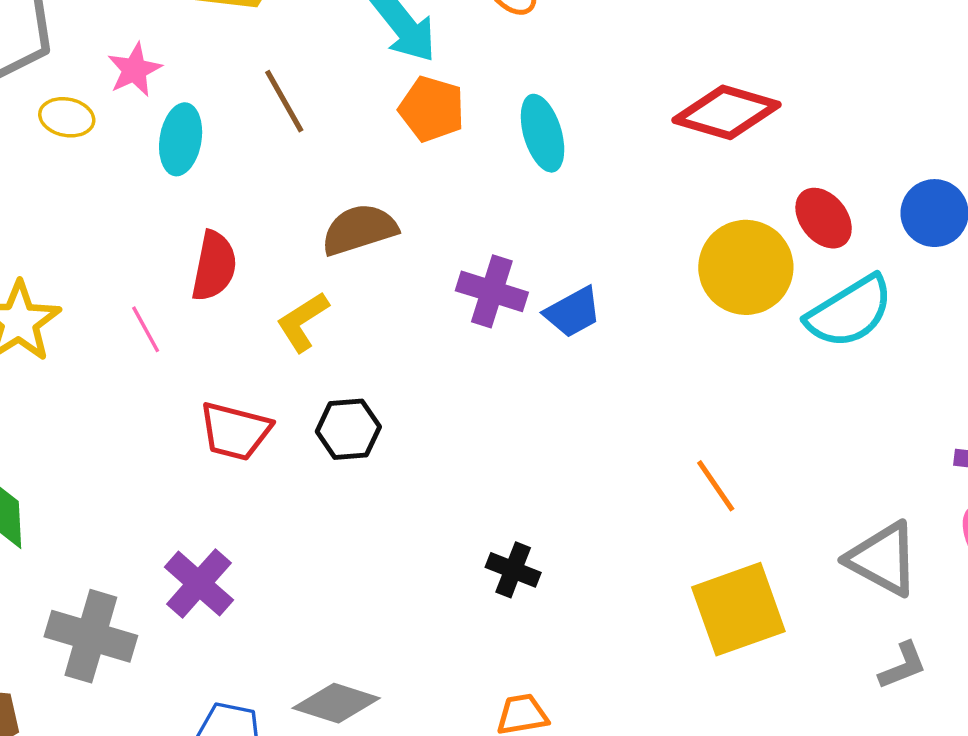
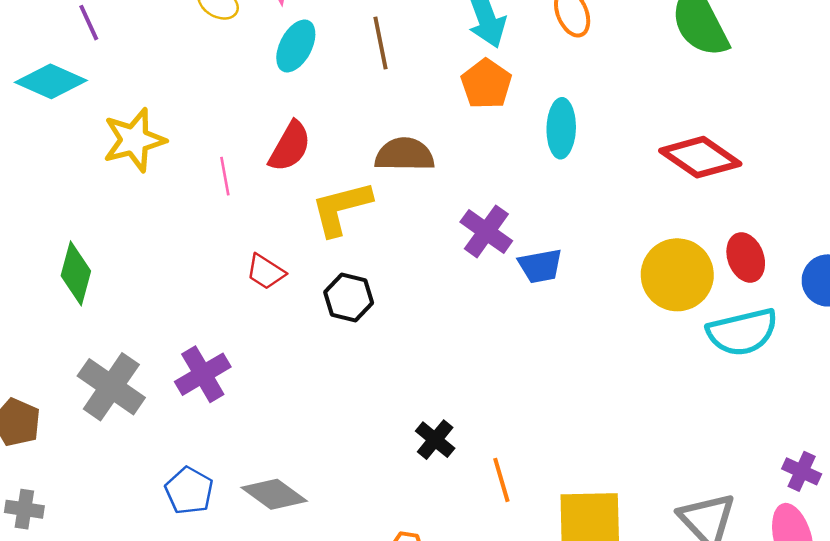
yellow L-shape: (303, 322) -> (341, 208), size x1.4
red trapezoid: (235, 431) -> (266, 272), size x0.7
orange line: (716, 486) -> (501, 480), moved

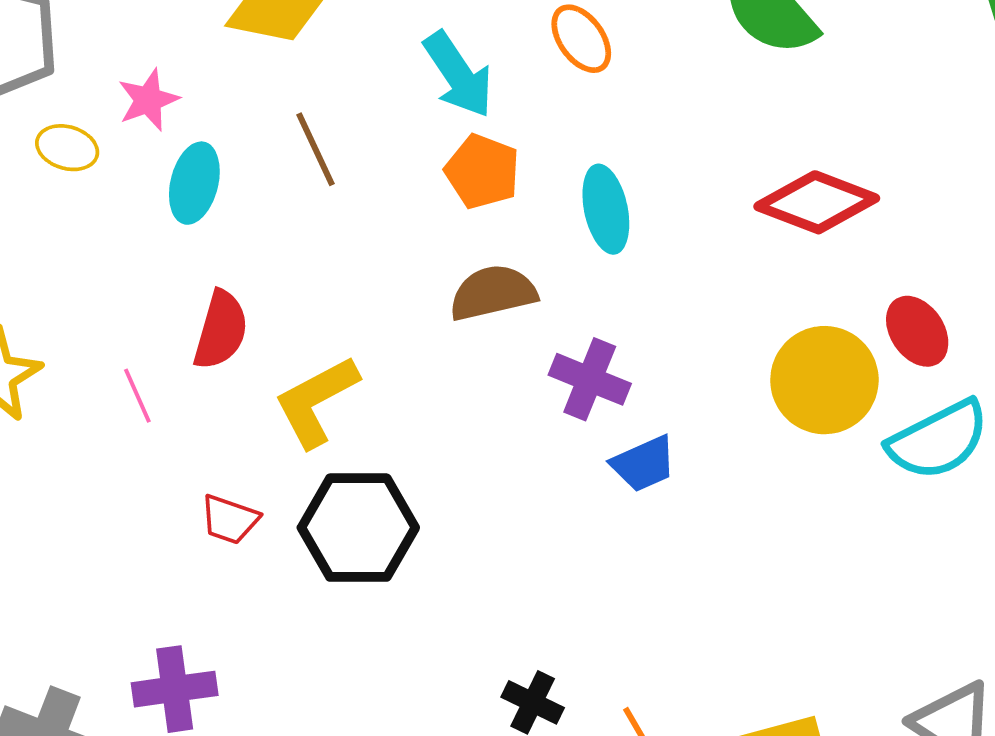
brown semicircle: (404, 155) -> (493, 293), moved
purple cross: (486, 231) -> (590, 379), moved
blue trapezoid: (540, 266) -> (644, 464), moved
black hexagon: (349, 298) -> (358, 528), size x1.6
purple cross: (203, 374) -> (175, 689), turned 36

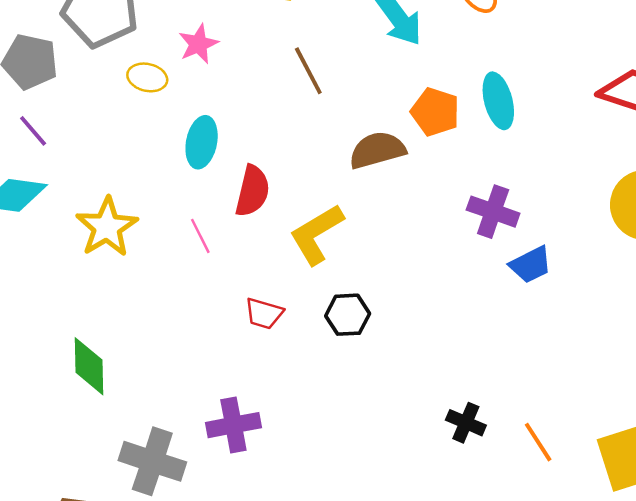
orange pentagon: (482, 171) -> (435, 112), moved
cyan ellipse: (194, 183) -> (202, 142), moved
brown semicircle: (493, 293) -> (377, 150), moved
black hexagon: (358, 528) -> (348, 315), size x0.6

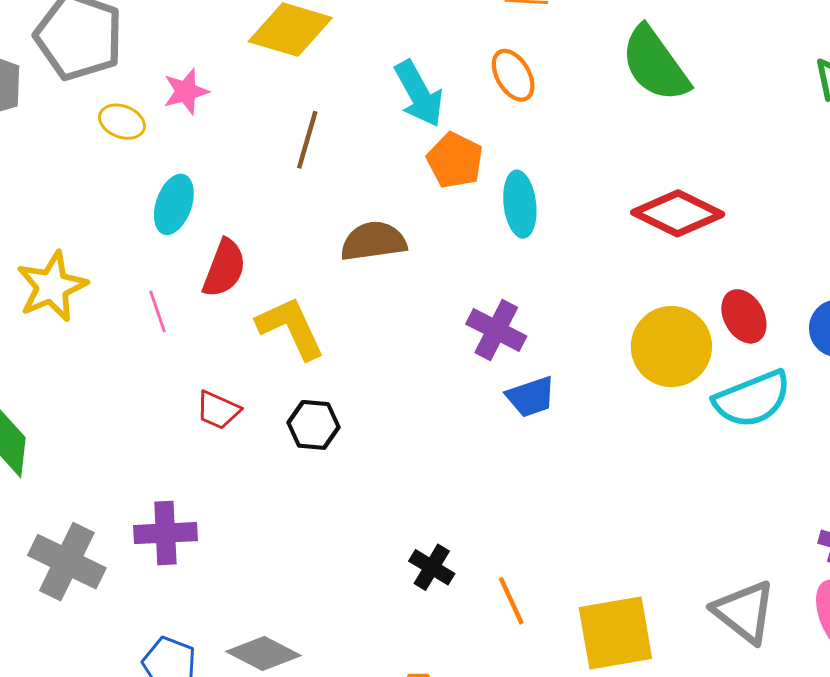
brown line: (308, 71) -> (307, 140), turned 36
orange pentagon: (435, 112) -> (455, 160), moved
yellow L-shape: (316, 234) -> (291, 328), turned 88

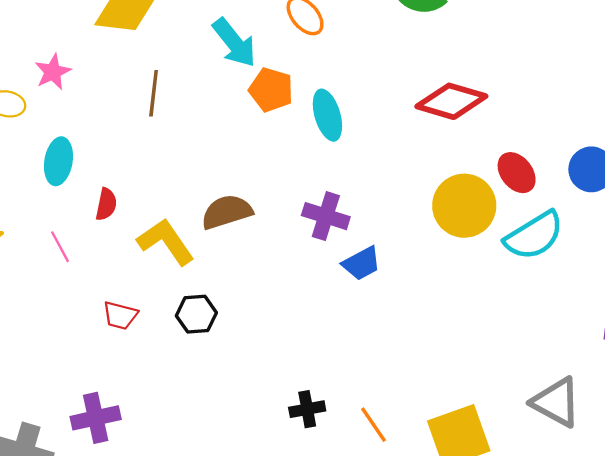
brown semicircle: (374, 241) -> (227, 212), moved
red semicircle: (224, 268) -> (106, 204), size x0.7
black cross: (432, 567) -> (307, 409), turned -32

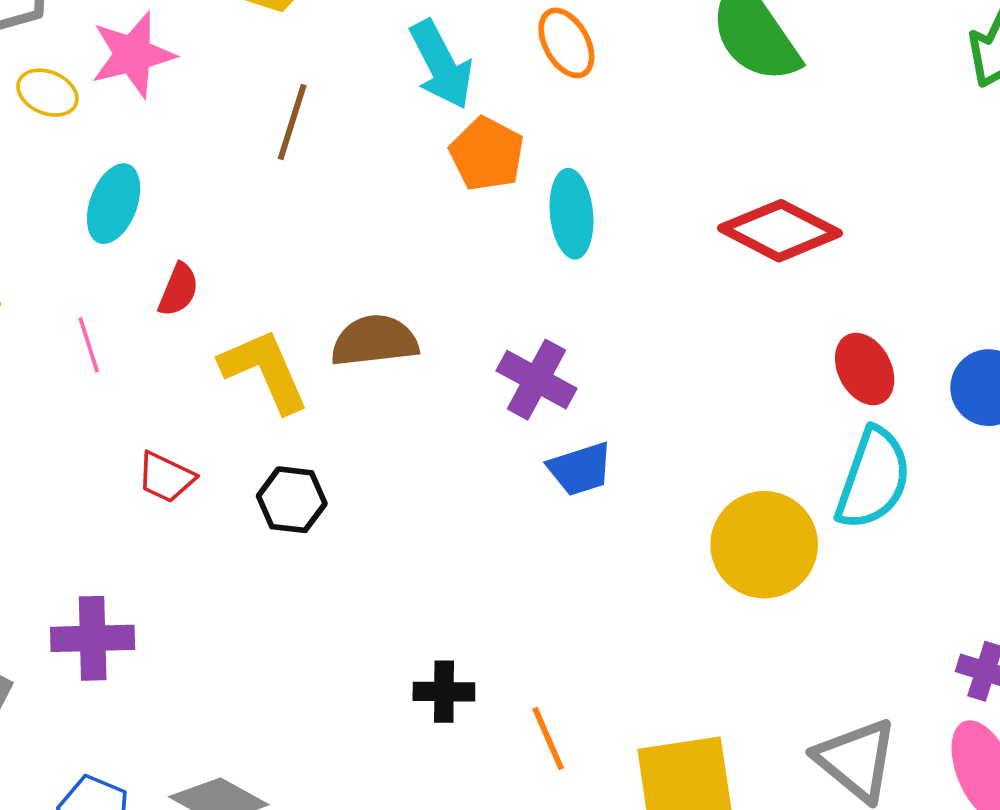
pink star: (53, 72) -> (133, 55), size x1.4
yellow circle: (464, 206) -> (764, 545), moved
cyan semicircle: (534, 236) -> (873, 479), turned -50

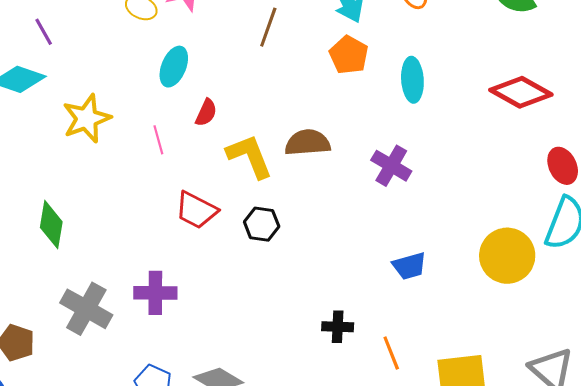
orange pentagon: (487, 154) -> (349, 55), moved
blue trapezoid: (580, 469) -> (409, 266), moved
red trapezoid: (166, 477) -> (196, 210), size x1.4

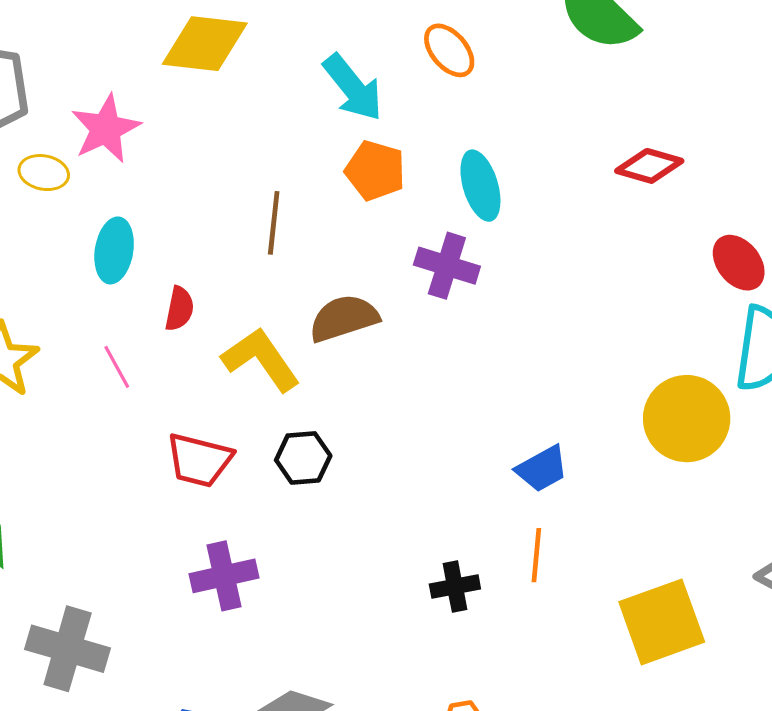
brown line: (268, 27) -> (274, 223), moved
red diamond: (521, 92) -> (649, 166), size x0.7
purple cross: (391, 166) -> (447, 266), moved
purple cross: (155, 293) -> (224, 576), moved
orange line: (391, 353) -> (536, 555), moved, turned 40

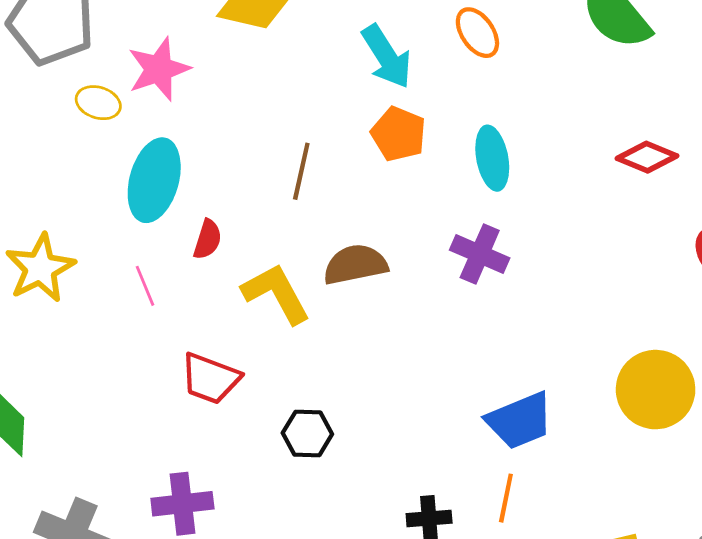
cyan ellipse: (114, 250) -> (154, 180), size x1.4
purple cross: (447, 266) -> (480, 254), moved
black hexagon: (303, 458) -> (307, 434), moved
blue trapezoid: (542, 469) -> (520, 421), size x1.4
purple cross: (224, 576) -> (182, 504), moved

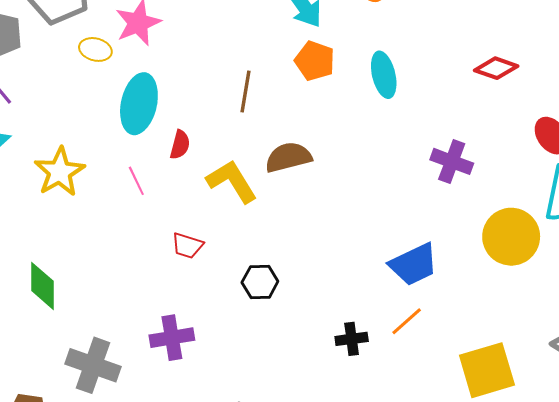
purple cross: (480, 254) -> (452, 161), moved
red trapezoid: (210, 378) -> (187, 246), size x0.7
orange line: (506, 498) -> (407, 321), turned 40

